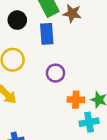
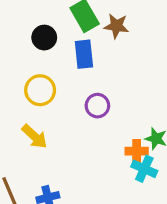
orange cross: (76, 100) -> (137, 151), moved
cyan cross: (89, 122) -> (144, 169), turned 36

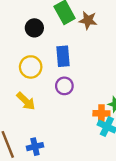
blue rectangle: (84, 54) -> (63, 56), moved
purple circle: (97, 106) -> (64, 86), moved

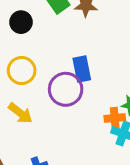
blue rectangle: (63, 56) -> (82, 69), moved
purple circle: (64, 86) -> (66, 89), size x1.5

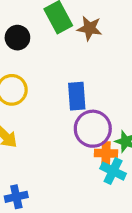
purple circle: (66, 89) -> (93, 129), moved

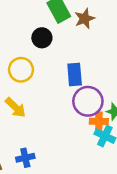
brown star: (90, 28) -> (85, 19), turned -30
black circle: (17, 38) -> (42, 38), moved

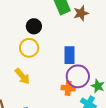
black circle: (42, 38) -> (34, 26), moved
orange cross: (99, 121) -> (68, 88), moved

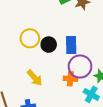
black circle: (34, 26) -> (49, 45), moved
yellow arrow: (22, 76) -> (35, 78), moved

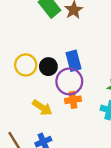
purple circle: (80, 67) -> (69, 81), moved
orange cross: (70, 79) -> (73, 100), moved

